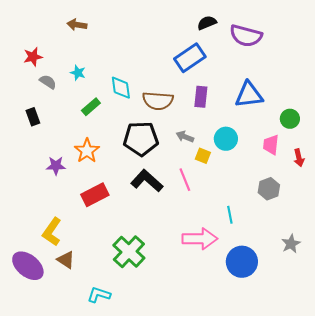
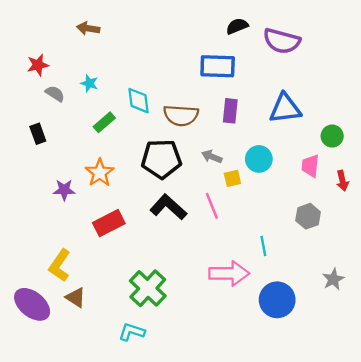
blue rectangle: (190, 58) -> (218, 66), turned 36
yellow square: (203, 156) -> (232, 178), turned -35
cyan L-shape: (99, 295) -> (132, 332), moved

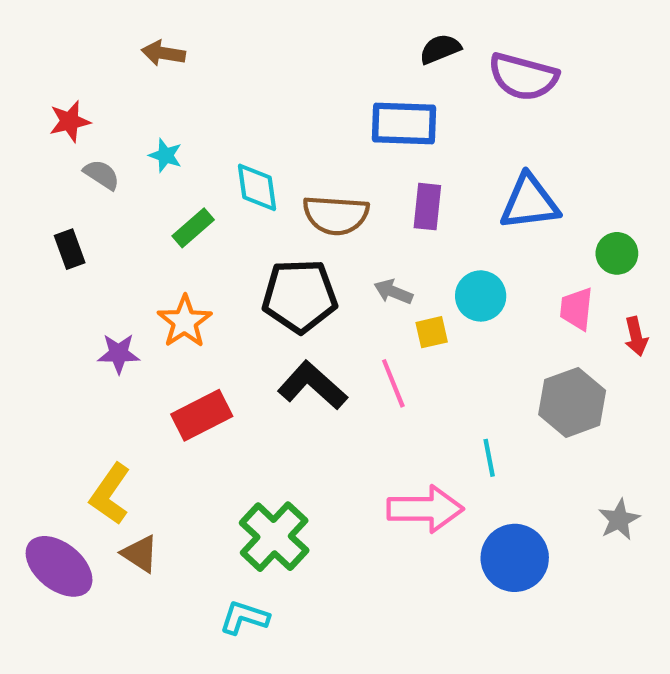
gray hexagon: (308, 216) -> (572, 402), size x1.4

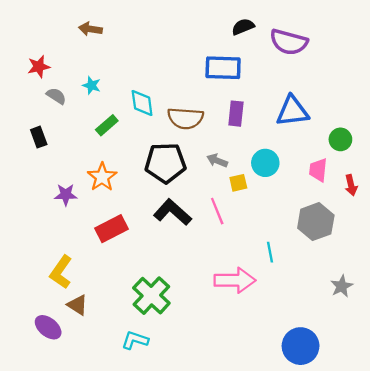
blue circle: (515, 558) -> (301, 346), moved
purple ellipse: (59, 566) -> (48, 327), moved, size x0.7

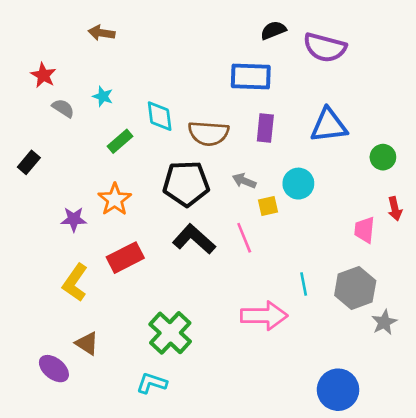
red star: (39, 67) -> (43, 75), turned -30
black rectangle: (39, 137) -> (29, 162), moved, turned 60
pink trapezoid: (318, 170) -> (364, 230), moved
gray hexagon: (316, 222) -> (355, 288), moved
yellow L-shape: (61, 272) -> (75, 283), moved

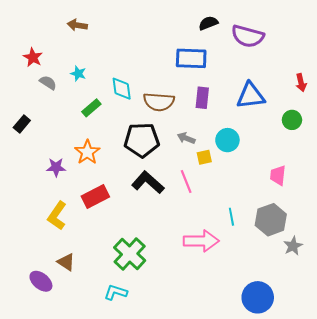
red arrow: (395, 209) -> (301, 83), moved

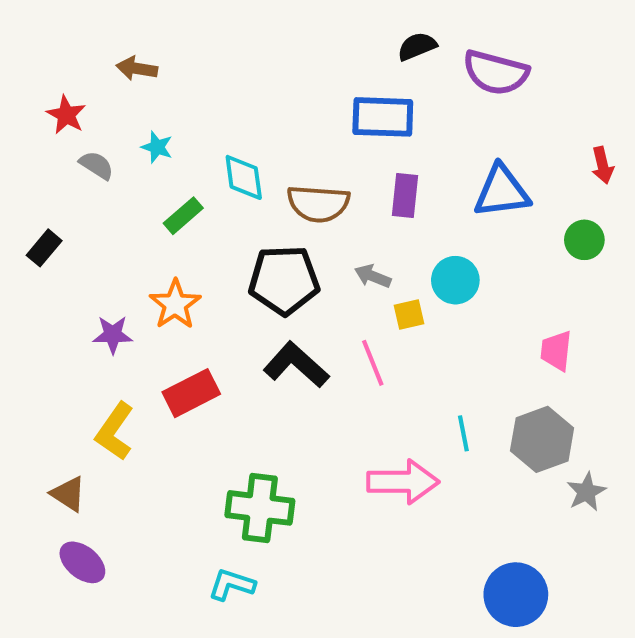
brown arrow: (77, 25) -> (137, 69), moved
green cross: (130, 254) -> (260, 508), turned -36
brown triangle: (66, 262) -> (68, 494), moved

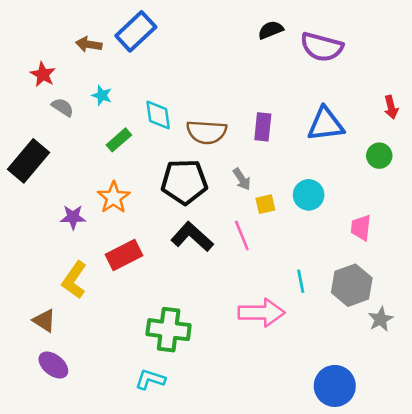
blue rectangle: (383, 117) -> (136, 31), moved, turned -45
black rectangle: (44, 248) -> (29, 161), size x1.8
gray arrow: (373, 276) -> (242, 179), turned -145
cyan circle: (455, 280) -> (309, 195), moved

